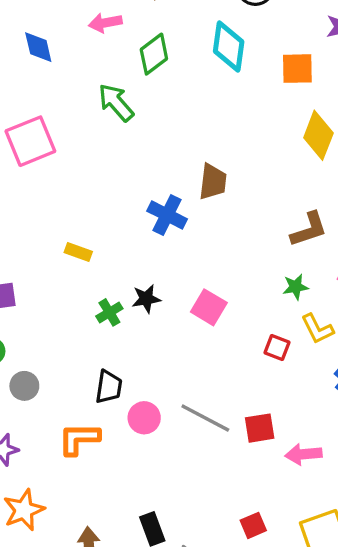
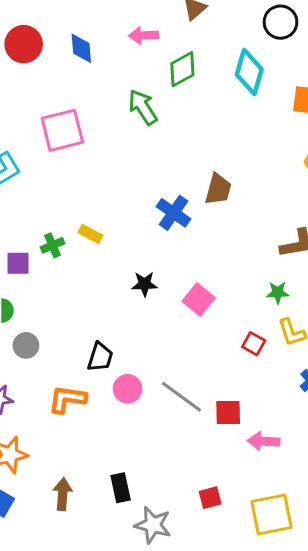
green cross: (109, 312) -> (53, 245), moved

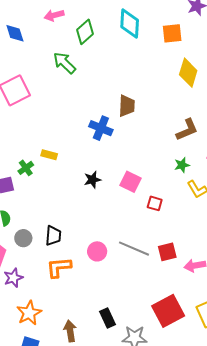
red square: (254, 344) -> (155, 203), moved
black trapezoid: (100, 357) -> (53, 236), moved
red square: (210, 498) -> (168, 311), size x2.0

